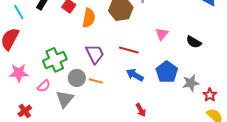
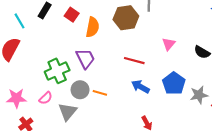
purple trapezoid: (95, 54) -> (85, 58), moved
pink star: (19, 73) -> (16, 98), moved

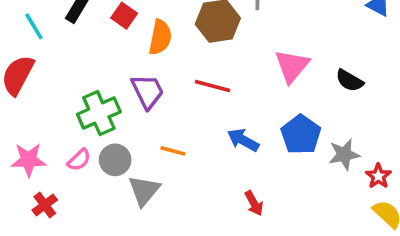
pink triangle: (169, 44) -> (292, 66), size x1.5
red line: (134, 61) -> (212, 86), moved
gray circle: (80, 90) -> (115, 160), moved
gray triangle: (68, 112) -> (144, 191), moved

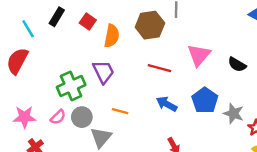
red line: (212, 86) -> (159, 68), moved
gray star: (344, 154) -> (233, 113), turned 30

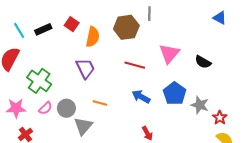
black rectangle: (57, 17) -> (43, 29), moved, turned 35
green cross: (71, 86) -> (39, 81), moved, turned -30

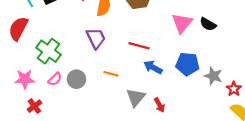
black semicircle: (203, 62) -> (208, 24), moved
red line: (135, 65) -> (139, 46), moved
blue pentagon: (175, 93) -> (187, 64), turned -30
gray triangle: (83, 126) -> (136, 97), moved

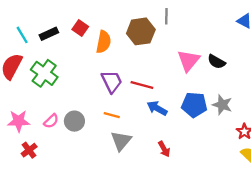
purple trapezoid: (96, 38) -> (112, 81), moved
green cross: (48, 51) -> (44, 73), moved
gray star: (213, 76) -> (222, 105), moved
gray triangle: (136, 97) -> (121, 141), moved

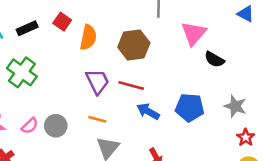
brown hexagon: (141, 31) -> (134, 45), moved
pink triangle: (189, 61) -> (194, 33), moved
gray star: (222, 105) -> (235, 106), moved

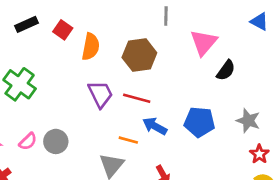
black rectangle: (27, 28) -> (27, 24), moved
black semicircle: (214, 59) -> (226, 70), turned -84
orange line: (97, 119) -> (128, 140), moved

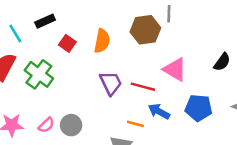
red square: (63, 30) -> (67, 43), moved
pink triangle: (204, 42) -> (175, 69), moved, turned -40
brown hexagon: (139, 55) -> (145, 30), moved

